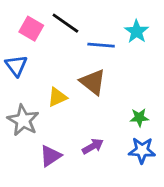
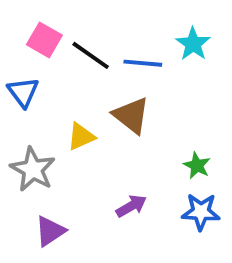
black line: (65, 23) -> (91, 55), moved
green star: (139, 118) -> (197, 165), turned 30
purple triangle: (50, 156) -> (50, 231), moved

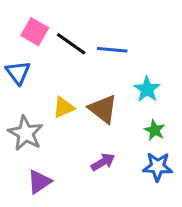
cyan star: (193, 44) -> (147, 89), moved
brown triangle: (131, 115) -> (103, 109), moved

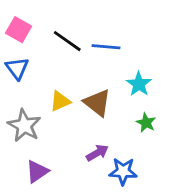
pink square: (35, 32) -> (19, 30), moved
blue star: (158, 167) -> (123, 171), moved

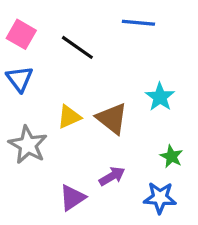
blue line: (106, 47) -> (138, 23), moved
green star: (146, 123) -> (171, 156), moved
purple triangle: (37, 171) -> (72, 198), moved
blue star: (123, 171) -> (160, 198), moved

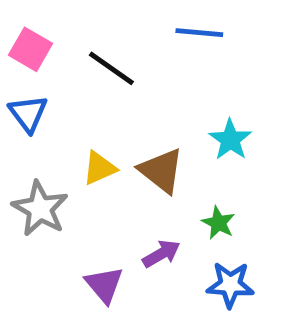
green star: (171, 156) -> (218, 223), moved
purple triangle: (72, 198) -> (104, 285), turned -36

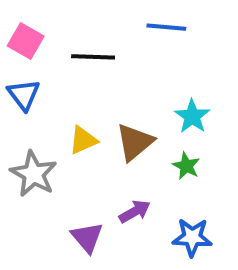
black line: (111, 68) -> (93, 57), turned -33
brown triangle: (161, 171) -> (135, 142), turned 42
green star: (218, 223) -> (186, 166), moved

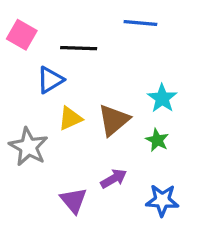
blue triangle: (24, 95) -> (50, 80), moved, turned 36

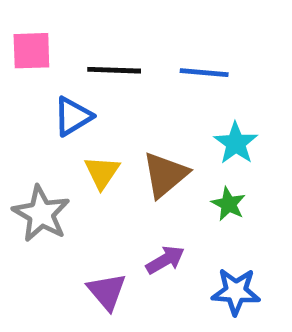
blue line: (140, 23) -> (204, 73), moved
pink square: (22, 35) -> (31, 51), turned -32
yellow triangle: (70, 118) -> (102, 172), turned -32

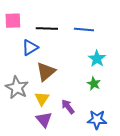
yellow triangle: (102, 172) -> (42, 99), moved
brown triangle: (165, 175) -> (46, 72), moved
purple arrow: (165, 260) -> (68, 107), turned -98

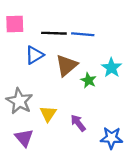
blue line: (84, 30) -> (83, 34), moved
brown triangle: (46, 72) -> (67, 65), moved
green star: (94, 84) -> (88, 80), moved
purple triangle: (44, 120) -> (24, 138), moved

